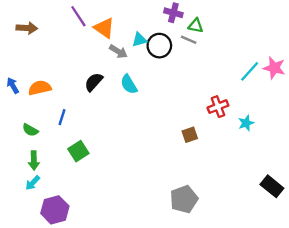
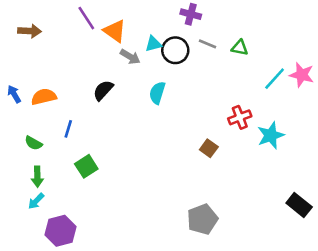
green triangle: (196, 26) -> (240, 48), moved
cyan semicircle: (129, 84) -> (157, 93), moved, turned 48
cyan star: (246, 123) -> (271, 135), size x1.5
brown square: (190, 135) -> (209, 148), turned -35

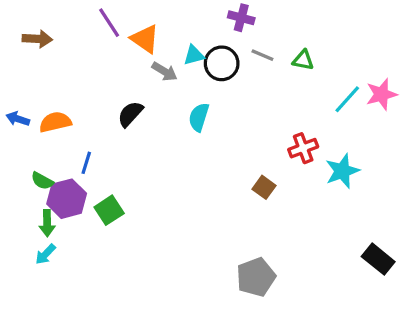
pink star: (302, 75) -> (381, 94), turned -30
blue arrow: (14, 94) -> (18, 119), turned -42
purple hexagon: (61, 231) -> (67, 199), moved

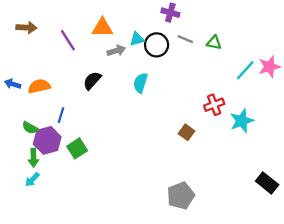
purple line: (109, 23) -> (68, 40), moved
orange triangle: (145, 39) -> (102, 28), turned -35
gray arrow: (165, 72) -> (116, 51), turned -48

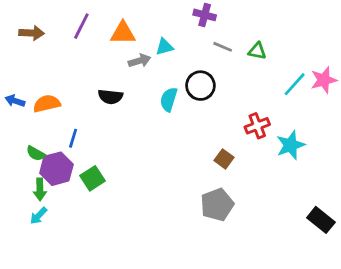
purple line: (68, 40) -> (81, 26), moved, turned 60
black circle: (157, 45) -> (200, 86), moved
black semicircle: (92, 81) -> (110, 97), turned -126
gray pentagon: (181, 196) -> (217, 205), moved

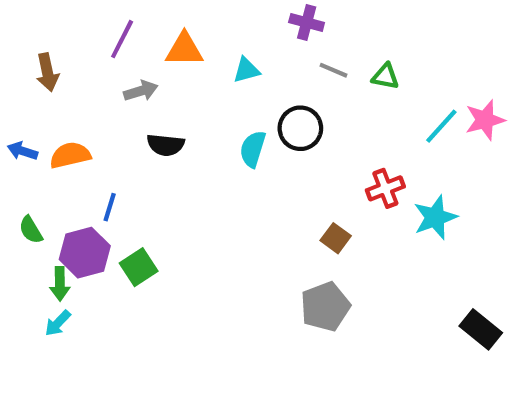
brown arrow: (32, 33) -> (47, 72), moved, turned 75
gray arrow: (140, 61) -> (141, 91), moved
green semicircle: (36, 153) -> (31, 230), moved, turned 30

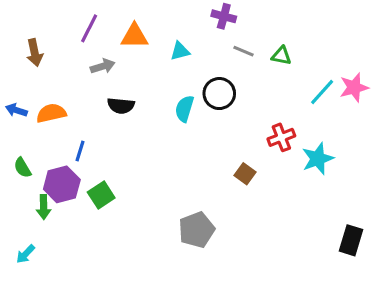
gray pentagon: (325, 307) -> (197, 230), moved
cyan arrow: (58, 323) -> (25, 254), moved
black rectangle: (481, 329) -> (351, 240), turned 68

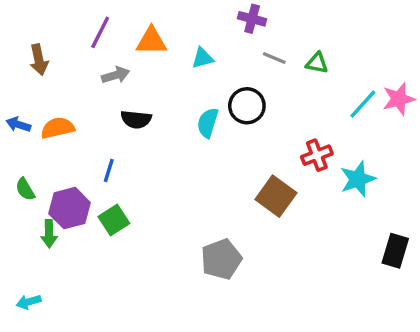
blue line: (80, 151) -> (109, 171), moved
brown square: (245, 174) -> (276, 196), size x1.6
black rectangle: (351, 240) -> (395, 251), moved
cyan arrow: (25, 254) -> (29, 302), moved, turned 30

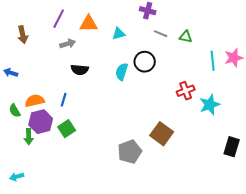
cyan line: (363, 104) -> (213, 61), turned -48
orange semicircle: (58, 128) -> (35, 101), moved
brown square: (276, 196) -> (162, 134), moved

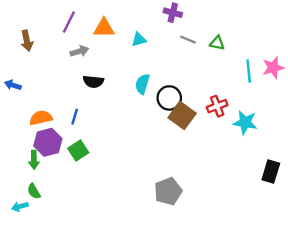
black circle: (145, 62) -> (169, 98), moved
cyan star: (210, 105) -> (245, 122), turned 30
green semicircle: (15, 111) -> (34, 191), moved
brown square: (162, 134) -> (182, 115), moved
gray pentagon: (130, 152) -> (168, 191), moved

